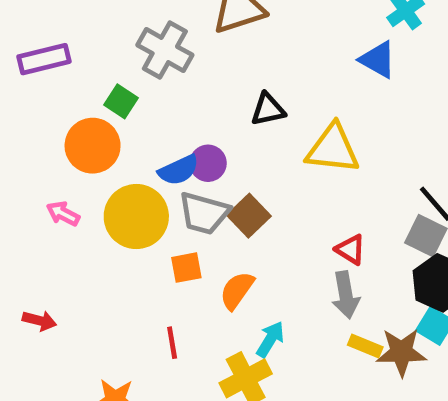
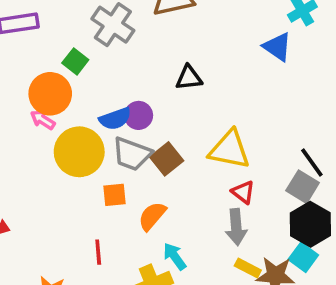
yellow triangle: (333, 149) -> (230, 150), moved
pink arrow: (63, 214) -> (43, 120), moved
cyan arrow: (270, 339) -> (175, 256), turned -72

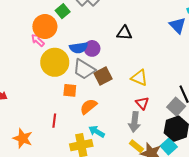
yellow triangle: (230, 150) -> (139, 78), size x0.7
cyan arrow: (175, 256) -> (97, 132), turned -35

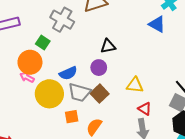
purple circle: (92, 48) -> (99, 68), moved

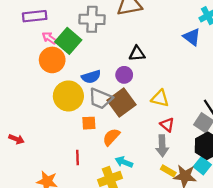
gray cross: (62, 20) -> (92, 19), turned -35
green square: (43, 43) -> (68, 41), size x1.6
pink arrow: (27, 77) -> (49, 38), moved
brown square: (100, 94) -> (121, 103), size x1.4

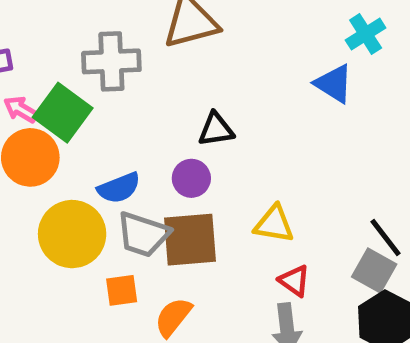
brown square: (121, 103) -> (190, 240), turned 36

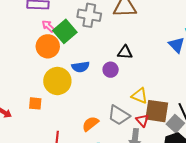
gray trapezoid: (143, 234) -> (119, 115), moved
brown square: (190, 240) -> (157, 111), moved
orange square: (122, 290) -> (35, 103), moved

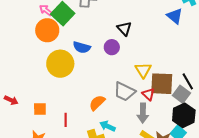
black triangle: (125, 52) -> (124, 29), turned 49
blue semicircle: (81, 67) -> (82, 47), turned 30
yellow triangle: (140, 96) -> (143, 70), turned 42
orange square: (35, 103) -> (40, 109), moved

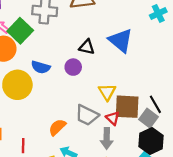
blue triangle: (175, 16) -> (121, 40), moved, size x1.4
black triangle: (124, 29) -> (87, 47), turned -35

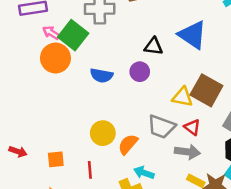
yellow circle: (17, 85) -> (103, 133), moved, size x0.7
yellow triangle: (107, 92) -> (182, 97), turned -42
brown square: (127, 107) -> (206, 90), moved, turned 32
gray arrow: (107, 139) -> (187, 152), turned -78

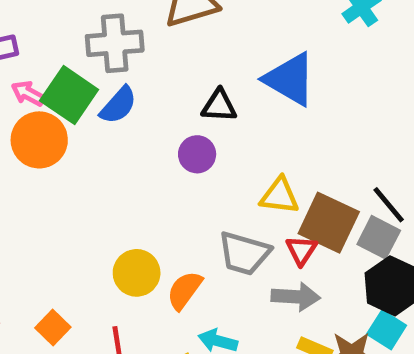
blue semicircle: (102, 75) -> (118, 105), moved, turned -55
brown square: (206, 90) -> (329, 223), moved
red triangle: (192, 127) -> (301, 250), turned 30
orange square: (56, 159) -> (53, 328), turned -36

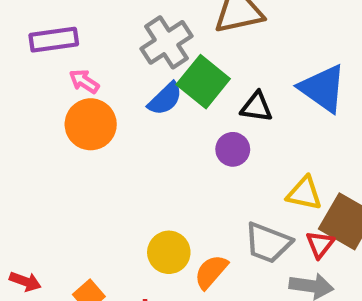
gray cross: (115, 43) -> (166, 42), turned -33
green square: (69, 95) -> (203, 82), moved

